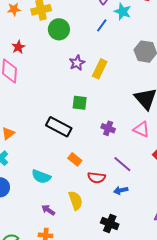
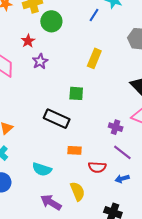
red star: (18, 47) -> (28, 41), moved
purple star: (77, 63) -> (40, 61), moved
purple cross: (108, 128) -> (116, 127), moved
orange rectangle: (75, 159) -> (75, 150), turned -32
purple arrow: (48, 210) -> (51, 202), size x1.5

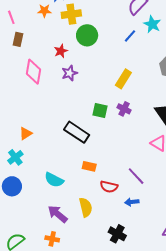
purple cross: (116, 127) -> (124, 109), moved

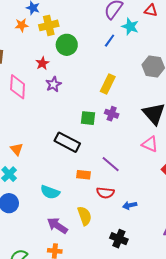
orange triangle: (26, 134) -> (17, 149), turned -32
purple line: (136, 176) -> (111, 164), moved

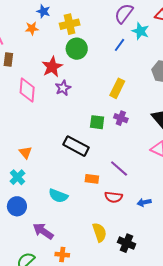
yellow cross: (49, 25) -> (70, 24), moved
red star: (42, 63) -> (52, 67), size x1.5
blue arrow: (130, 205) -> (144, 202), moved
yellow semicircle: (85, 216) -> (99, 232), moved
purple arrow: (57, 226) -> (43, 231), moved

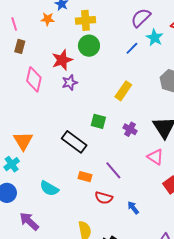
purple cross: (121, 118) -> (130, 129), moved
orange triangle: (25, 152) -> (23, 141), size x1.5
blue arrow: (144, 202) -> (133, 208), turned 56

